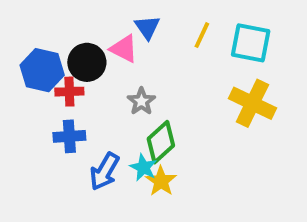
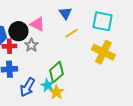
blue triangle: (147, 27) -> (65, 13), moved
yellow line: (202, 35) -> (71, 33), moved, turned 32
gray star: (141, 101) -> (31, 45), moved

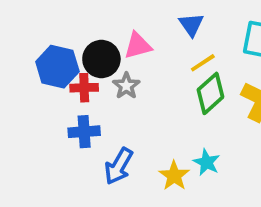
pink triangle: (37, 24) -> (138, 46), turned -42
green diamond: (56, 72) -> (210, 93), moved
cyan star: (47, 85) -> (207, 162), moved

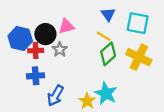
blue triangle: (191, 25) -> (108, 14), moved
yellow line: (203, 63) -> (104, 36), turned 64
cyan star: (207, 162) -> (106, 93), size x1.5

